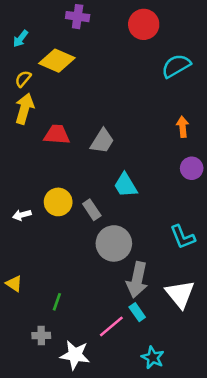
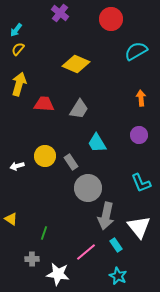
purple cross: (78, 17) -> (60, 13), turned 30
yellow diamond: (57, 61) -> (76, 64), moved
yellow semicircle: (23, 79) -> (18, 49), moved
purple circle: (192, 168) -> (139, 135), moved
cyan rectangle: (137, 312) -> (116, 245), moved

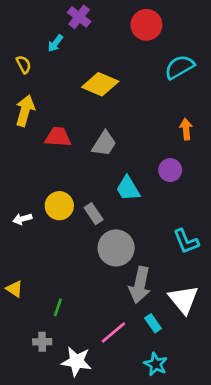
cyan arrow: (16, 30) -> (55, 43), moved
yellow semicircle: (18, 49) -> (24, 64), turned 112
purple circle: (139, 135) -> (170, 170), moved

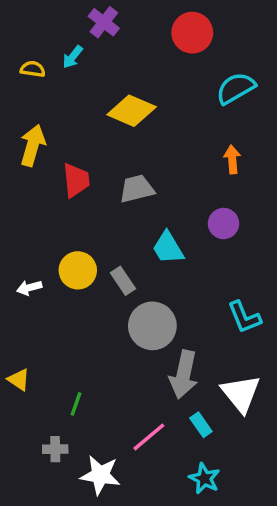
yellow semicircle: (24, 64) -> (33, 69), moved, turned -54
orange arrow: (186, 129) -> (232, 159), moved
red trapezoid: (58, 137) -> (76, 180), turned 80
gray trapezoid: (104, 144) -> (137, 189), turned -136

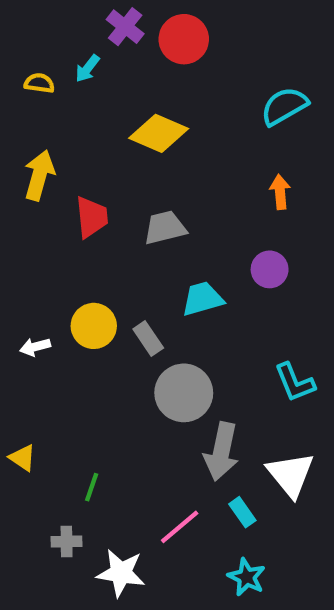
red circle: (192, 33) -> (184, 39), moved
cyan trapezoid: (168, 248) -> (203, 299), turned 105

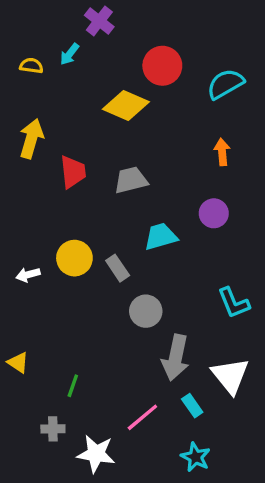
red circle: (184, 39) -> (162, 66), moved
gray circle: (184, 393) -> (146, 311), size x0.7

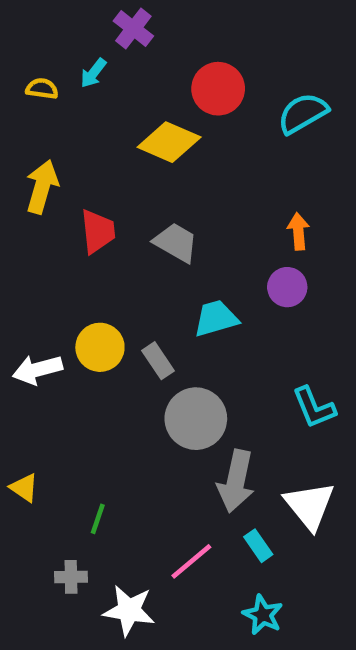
orange arrow: (222, 152) -> (298, 231), moved
gray trapezoid: (131, 180) -> (176, 243), turned 44
white arrow: (28, 275) -> (38, 370), size x1.5
gray circle: (146, 311) -> (196, 419), size x1.4

